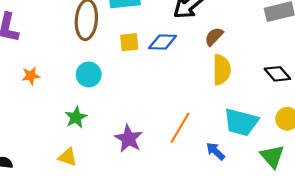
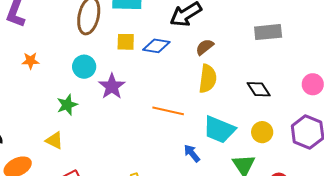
orange line: (180, 128) -> (168, 111), moved, turned 64
purple star: (129, 139) -> (112, 86), moved

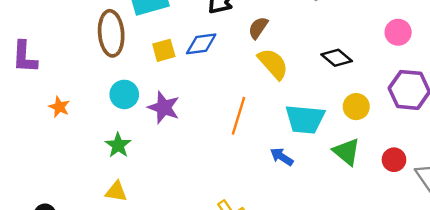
orange star: (30, 61) -> (59, 107), turned -30
yellow semicircle: (208, 79) -> (273, 64), turned -32
orange line: (168, 111) -> (239, 116), turned -68

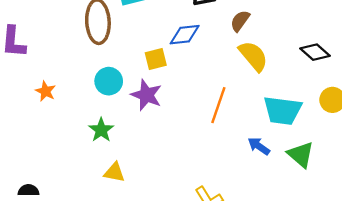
yellow square: (164, 50) -> (156, 59), moved
green triangle: (347, 152) -> (301, 155), moved
yellow triangle: (116, 192) -> (114, 172), moved

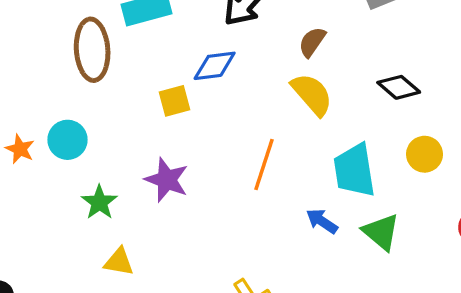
brown semicircle: (240, 21) -> (312, 42), moved
cyan circle: (109, 81) -> (67, 140), moved
purple star: (146, 95) -> (167, 180), moved
cyan trapezoid: (283, 110) -> (354, 170), turned 75

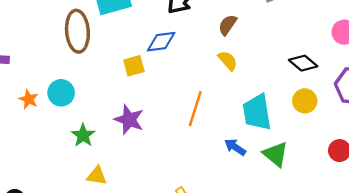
black diamond: (399, 87) -> (303, 63), moved
yellow semicircle: (312, 94) -> (228, 61), size x0.7

